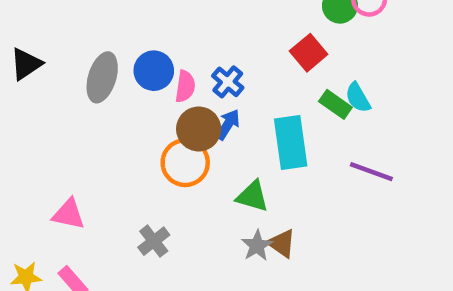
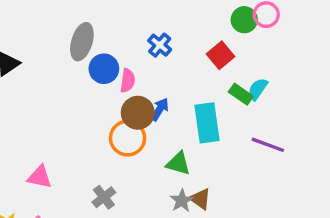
gray ellipse: (102, 77) -> (82, 42), moved
blue cross: (228, 82) -> (160, 45), moved
cyan semicircle: (358, 98) -> (258, 89), turned 65

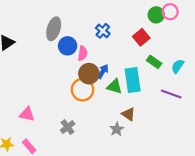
cyan semicircle: (258, 89) -> (178, 66), moved
green triangle: (178, 163) -> (115, 86), moved
brown triangle: (200, 199) -> (128, 114), moved

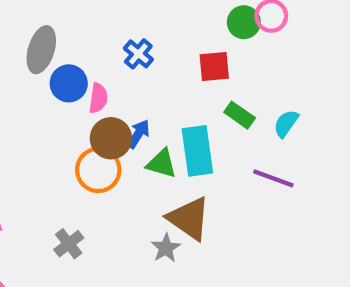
red square: (141, 37) -> (214, 67), turned 35
brown triangle: (128, 114) -> (189, 218), size x1.6

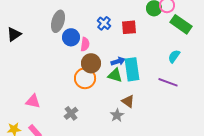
red square: (214, 67) -> (129, 27), moved
green rectangle: (240, 115) -> (181, 24), moved, size x1.5
blue arrow: (138, 134) -> (118, 61), moved, turned 40
brown triangle: (189, 218) -> (128, 101), size x0.6

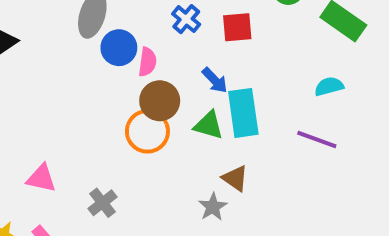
cyan semicircle: (174, 56) -> (329, 86), turned 40
blue arrow: (118, 61) -> (215, 80), moved, turned 64
gray cross: (71, 113) -> (103, 203), moved

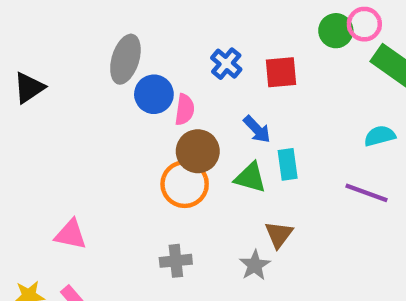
cyan rectangle: (243, 113) -> (288, 164), size x0.6
brown triangle: (235, 178) -> (279, 235), turned 32
gray cross: (103, 203) -> (176, 261), moved, turned 32

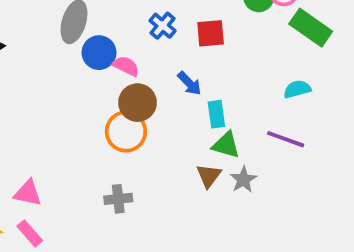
pink semicircle: (185, 110) -> (126, 66), turned -72
green triangle: (250, 178) -> (226, 145), moved
pink triangle: (71, 235) -> (28, 193), moved
gray star: (255, 265) -> (243, 180), moved

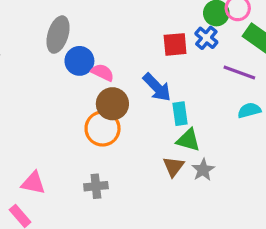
blue cross: (163, 26) -> (206, 38), moved
blue arrow: (189, 83) -> (157, 87), size x1.4
cyan semicircle: (297, 89) -> (249, 110), moved
purple line: (286, 139) -> (239, 72), moved
pink triangle: (28, 193) -> (33, 183), moved

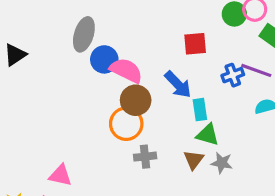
blue cross: (206, 38) -> (233, 75), moved, turned 30
pink semicircle: (103, 72) -> (126, 70), size x1.5
gray star: (203, 170) -> (222, 163), turned -30
gray cross: (96, 186) -> (145, 157), moved

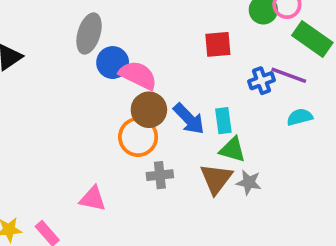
blue arrow: (178, 85) -> (189, 119), moved
brown triangle: (194, 160) -> (216, 179), size x1.4
pink triangle: (60, 175) -> (93, 199), moved

